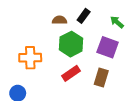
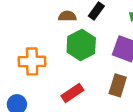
red rectangle: (71, 73) -> (72, 93), moved

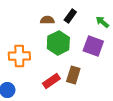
brown rectangle: (118, 85) -> (73, 75), moved

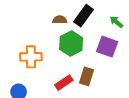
black rectangle: (70, 16) -> (83, 16), size x1.5

